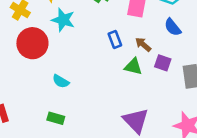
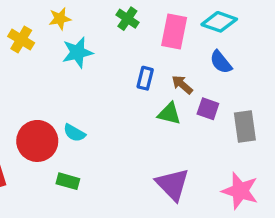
cyan star: (63, 20) -> (78, 52), turned -30
blue rectangle: (115, 40) -> (145, 78), turned 35
red circle: (32, 43) -> (37, 141), moved

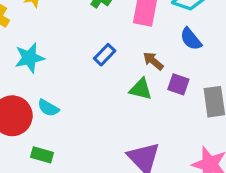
cyan star: (78, 52) -> (29, 58), moved
blue rectangle: (145, 78) -> (105, 55), moved, turned 30

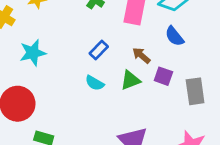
green triangle: (141, 89) -> (130, 80), turned -35
cyan semicircle: (48, 108) -> (95, 83), moved

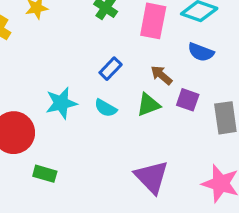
blue semicircle: (174, 36) -> (201, 52), turned -30
cyan star: (33, 53) -> (61, 103), moved

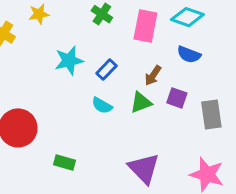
brown arrow: (161, 75) -> (153, 76), turned -96
cyan star: (61, 103) -> (69, 61), moved
green rectangle: (45, 174) -> (64, 162), moved

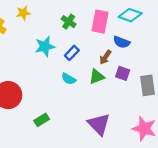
green cross: (102, 14) -> (69, 22), moved
blue semicircle: (189, 55) -> (122, 42), moved
green rectangle: (64, 162) -> (42, 120), turned -48

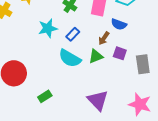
cyan semicircle: (69, 79) -> (70, 58), size x1.6

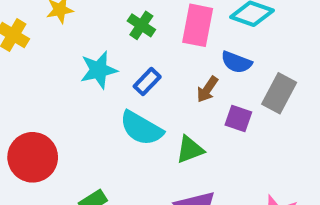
green triangle: (96, 56) -> (190, 150), moved
gray rectangle: (143, 64) -> (279, 93), moved, turned 36

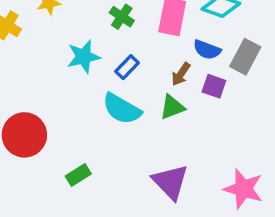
gray rectangle: (279, 93) -> (245, 57), moved
purple square: (238, 118) -> (214, 86), moved
green triangle: (190, 150) -> (172, 107), moved

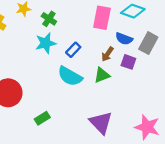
green cross: (122, 17) -> (49, 19), moved

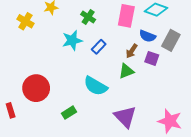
green cross: (49, 19) -> (88, 17), moved
cyan semicircle: (70, 76) -> (96, 86), moved

